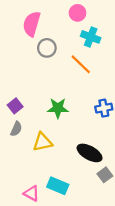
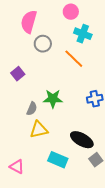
purple square: (15, 106) -> (18, 74), moved
gray semicircle: (16, 129) -> (32, 109), moved
cyan rectangle: (58, 186) -> (58, 160), moved
pink triangle: (32, 193) -> (17, 167), moved

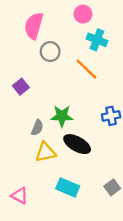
black ellipse: (82, 140) -> (77, 144), moved

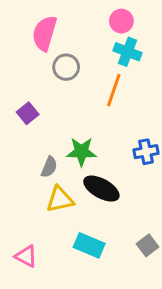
pink circle: (83, 14) -> (121, 21), moved
orange line: (86, 69) -> (114, 90), turned 65

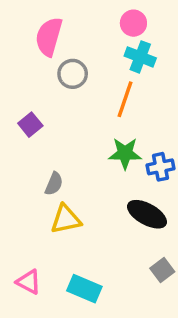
green star: (81, 152) -> (125, 153), moved
black ellipse: (101, 189) -> (147, 214), moved
cyan rectangle: (89, 245) -> (84, 289), moved

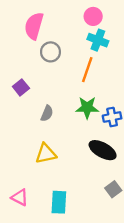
gray semicircle: (54, 184) -> (47, 113), moved
cyan rectangle: (84, 289) -> (59, 202), turned 70

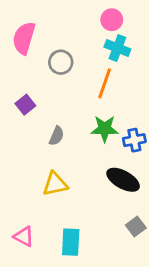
pink semicircle: (34, 26) -> (24, 38), moved

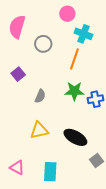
pink circle: (112, 20) -> (67, 14), moved
black ellipse: (123, 180) -> (75, 137), moved

